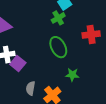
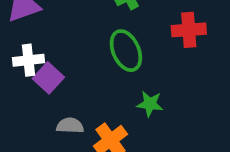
gray semicircle: (30, 88) -> (70, 126), turned 80

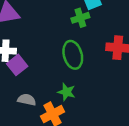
green star: (150, 104) -> (66, 92), moved

